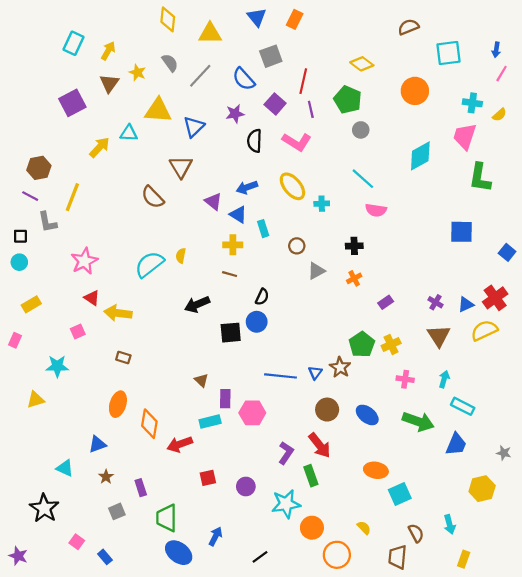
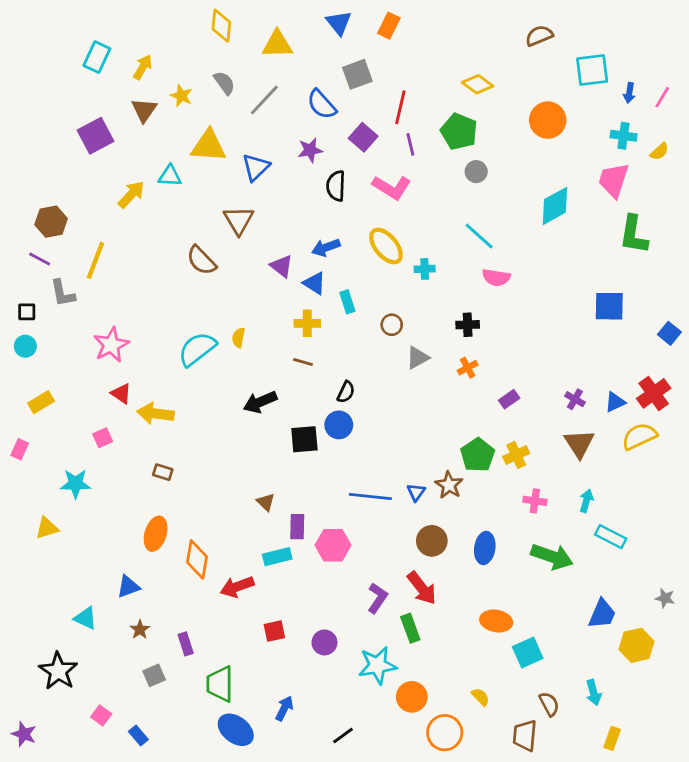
blue arrow: (496, 50) -> (629, 93), moved
blue ellipse: (367, 415) -> (485, 548), turned 60
blue trapezoid: (456, 444) -> (602, 614), moved

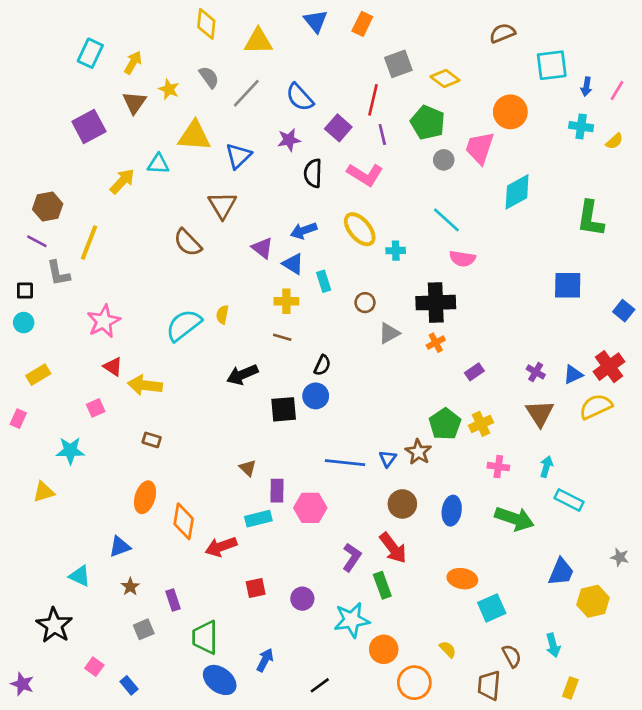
gray square: (357, 74) -> (398, 64), moved
pink trapezoid: (614, 180) -> (480, 148), moved
black cross: (468, 325) -> (436, 303), size x1.8

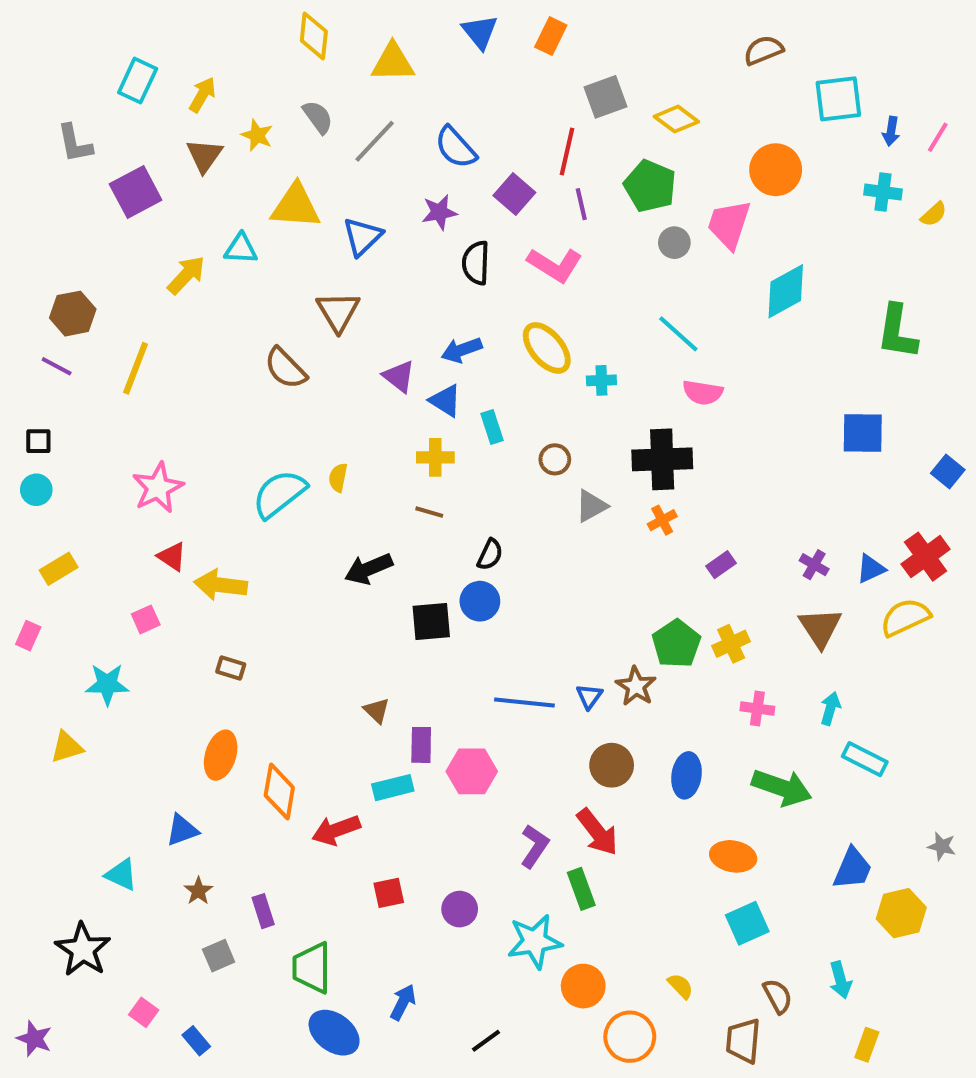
gray L-shape: (58, 273) -> (75, 143), moved
orange ellipse: (462, 579) -> (733, 856), moved

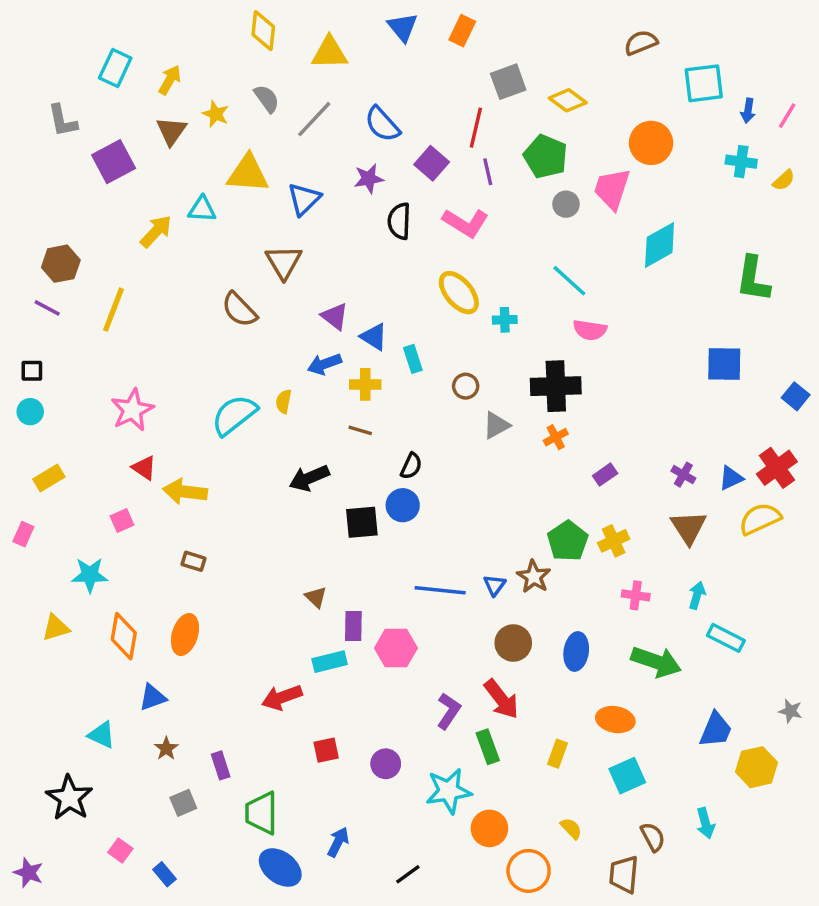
blue arrow: (462, 350) -> (324, 364), moved
orange diamond: (279, 792) -> (124, 636), moved
yellow rectangle: (867, 1045) -> (557, 754), moved

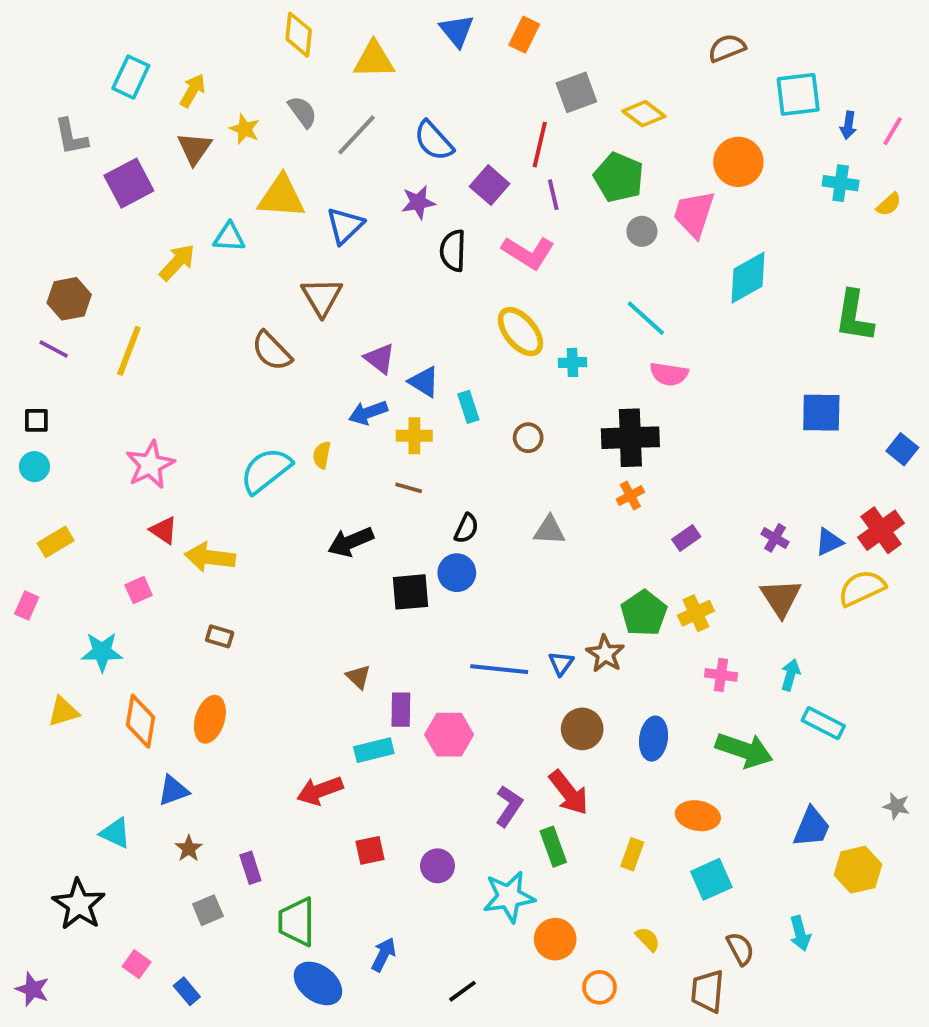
gray triangle: (496, 425) -> (549, 530), moved, turned 32
orange circle: (529, 871) -> (600, 987), size x0.7

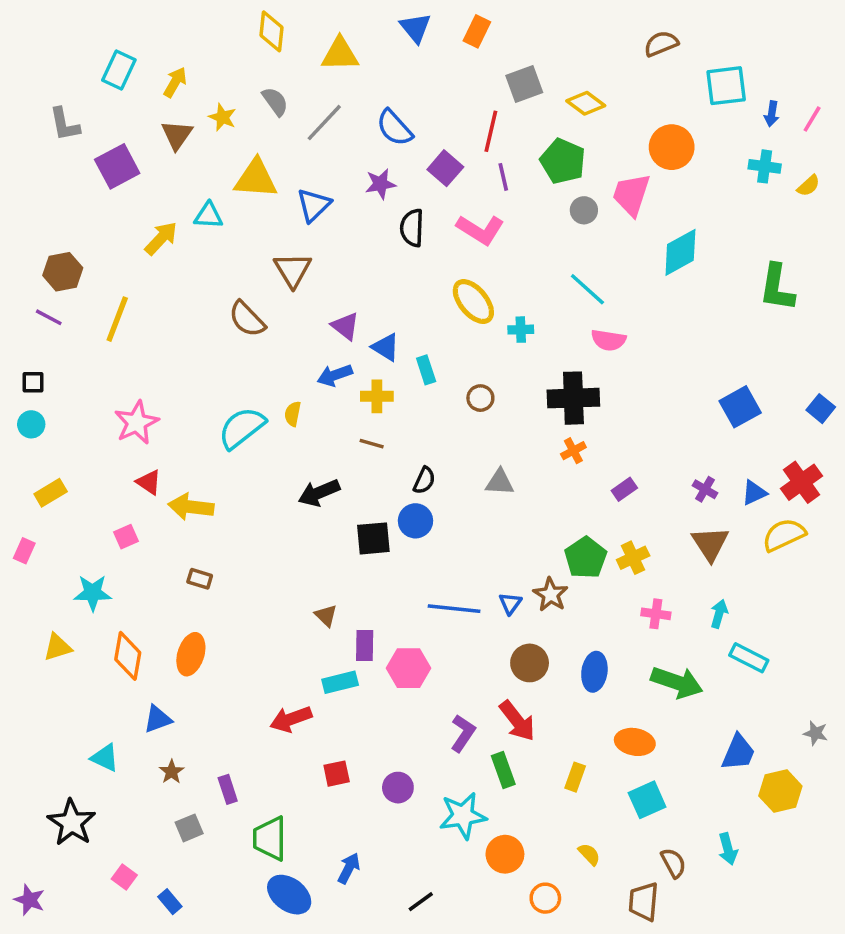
blue square: (821, 413) -> (740, 407), moved, turned -30

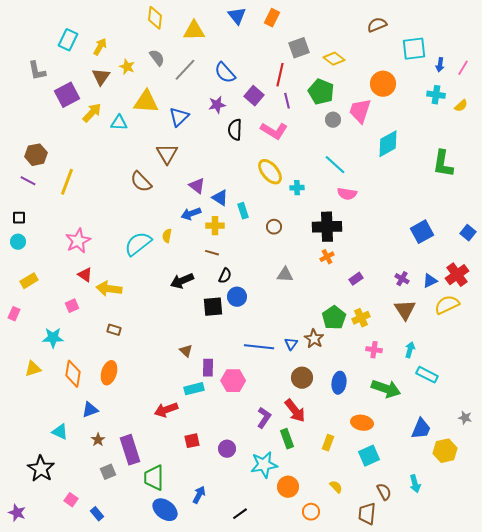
yellow arrow: (161, 238) -> (92, 113), moved
black semicircle: (424, 480) -> (225, 276), moved
purple rectangle: (228, 789) -> (130, 450), size x1.8

